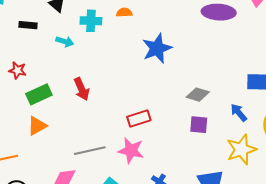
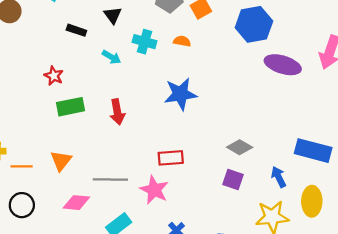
blue star: (157, 48) -> (180, 94), moved
orange triangle: (37, 126) -> (61, 161), moved, turned -35

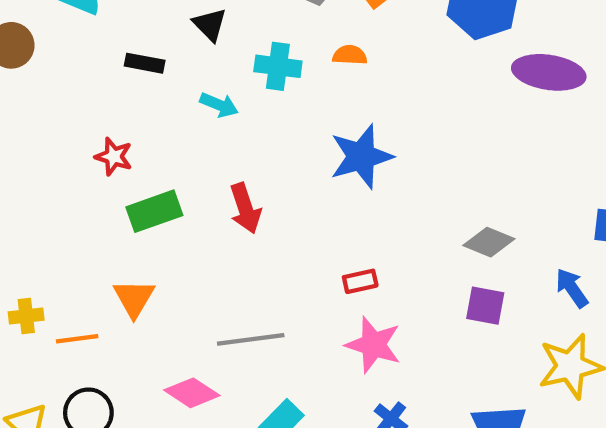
red rectangle: (171, 158) -> (360, 281), size x0.7
orange triangle: (61, 161) -> (134, 298), moved
pink star: (154, 190) -> (373, 345), moved
pink diamond: (76, 203) -> (192, 393), turned 36

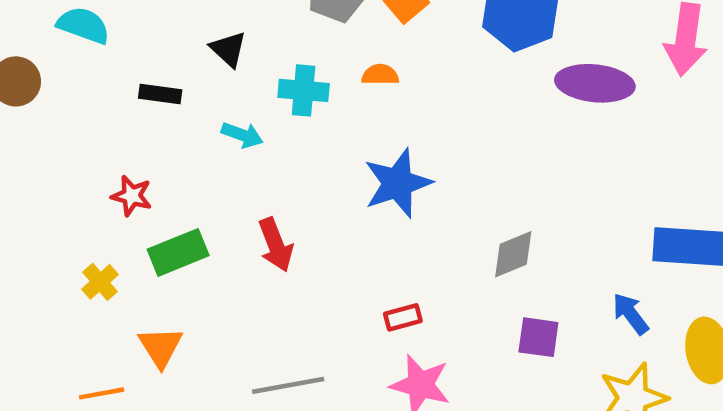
gray diamond: (489, 242) -> (513, 254), moved, turned -42
yellow cross: (26, 316) -> (100, 282), moved, turned -32

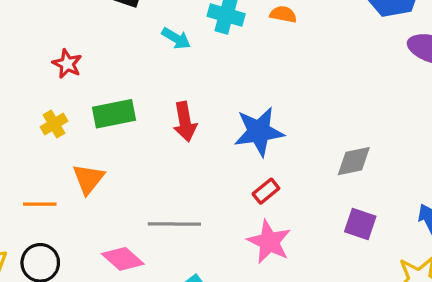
blue star: (398, 183) -> (259, 132), moved
red star: (132, 196) -> (67, 64), moved
red rectangle: (403, 317) -> (266, 191), turned -35

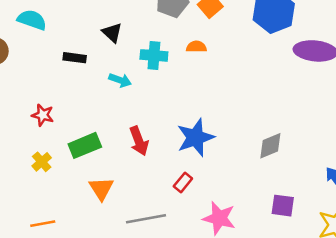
orange triangle: (88, 179) -> (101, 189), moved
red rectangle: (266, 191) -> (183, 182), moved
purple square: (360, 224) -> (283, 206), moved

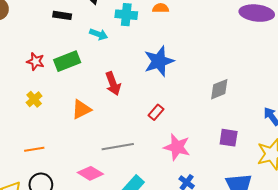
blue star: (195, 138) -> (159, 61), moved
green rectangle: (85, 145) -> (67, 61), moved
red rectangle: (183, 182) -> (156, 112), moved
orange triangle: (101, 189) -> (81, 109), moved, turned 35

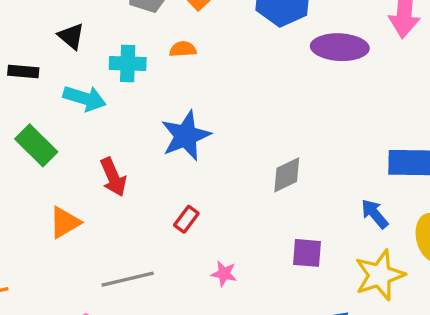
cyan arrow: (99, 34) -> (85, 98), size x1.4
green rectangle: (67, 61) -> (36, 145), turned 70
pink star: (177, 147) -> (224, 274), size x0.6

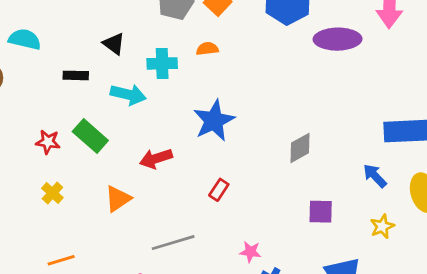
red arrow: (113, 177) -> (156, 159), turned 100
pink star: (224, 274) -> (250, 252), moved
yellow star: (380, 275) -> (382, 226), size x0.6

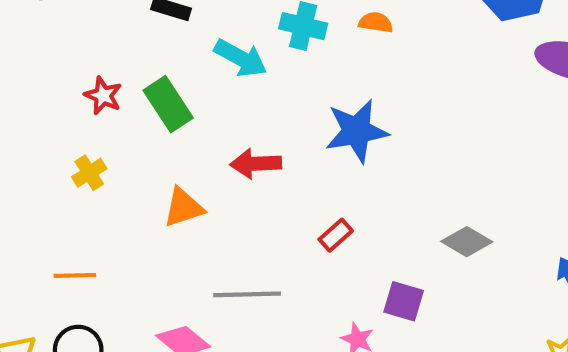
gray diamond: (300, 148) -> (467, 242), moved, turned 44
purple square: (321, 212) -> (404, 301), moved

